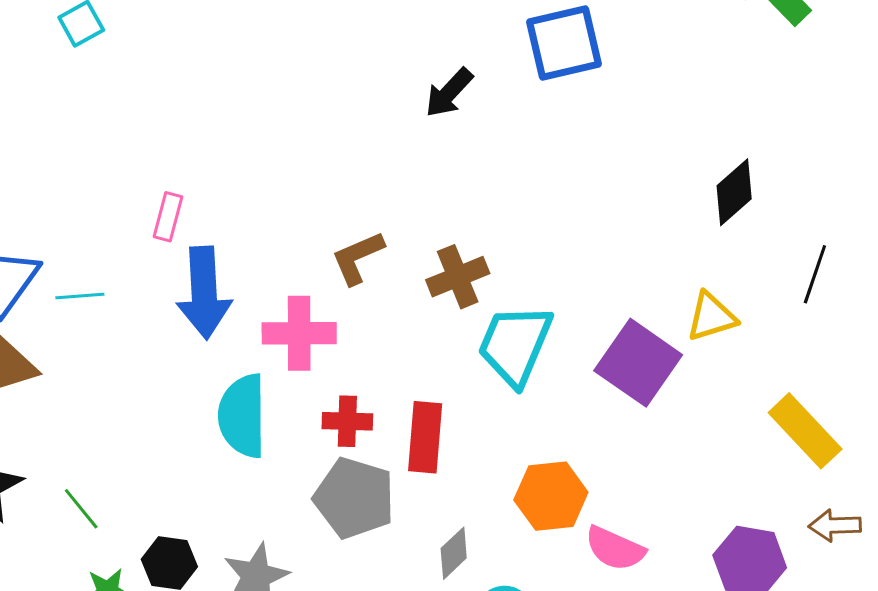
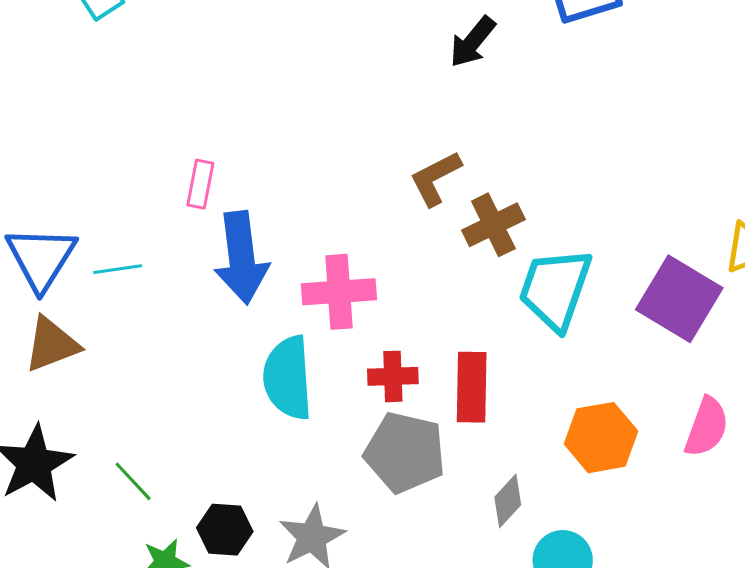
brown L-shape: (358, 258) -> (435, 178), moved
pink semicircle: (615, 549) -> (707, 427), moved, turned -90

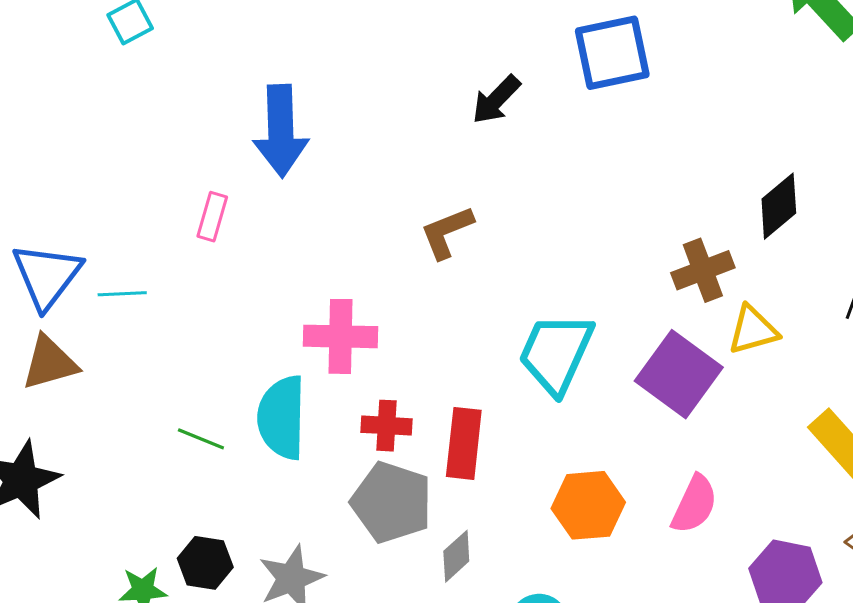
brown cross: (493, 225) -> (703, 270), moved
blue arrow: (241, 258) -> (281, 131), moved
green line: (133, 481) -> (201, 439), moved, turned -30
gray diamond: (508, 501) -> (456, 556), moved

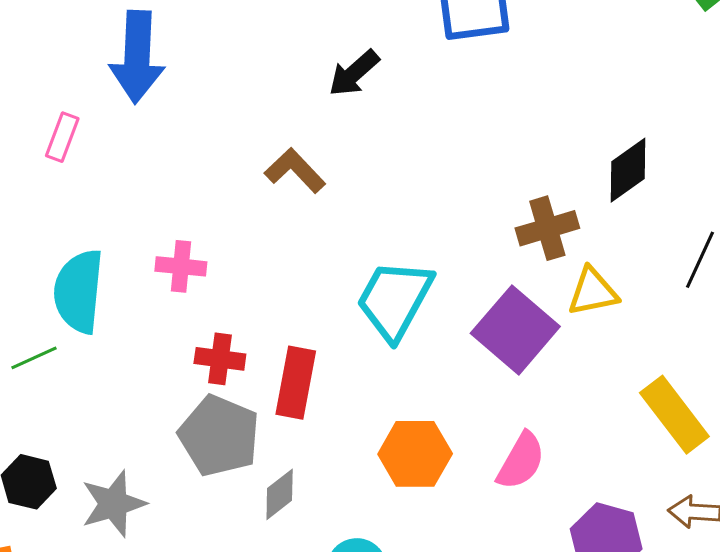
black arrow: (496, 100) -> (354, 73), moved
brown L-shape: (447, 232) -> (295, 171), turned 64
pink cross: (340, 336) -> (181, 266), size x0.7
cyan semicircle: (282, 417) -> (79, 291), moved
green line: (201, 439) -> (34, 358), turned -51

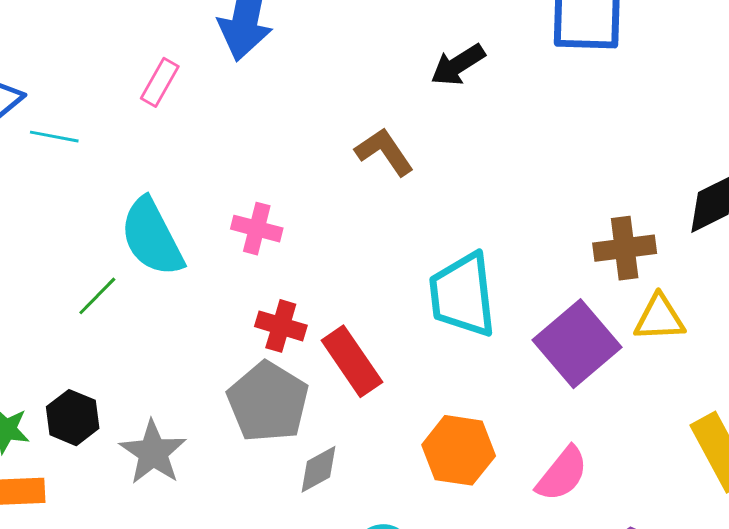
cyan semicircle: (79, 291) -> (152, 237), turned -42
cyan trapezoid: (395, 300) -> (463, 295), turned -44
green line: (34, 358) -> (97, 296), turned -30
red rectangle: (296, 383) -> (352, 361), turned -54
gray star: (113, 504) -> (153, 452), turned -30

